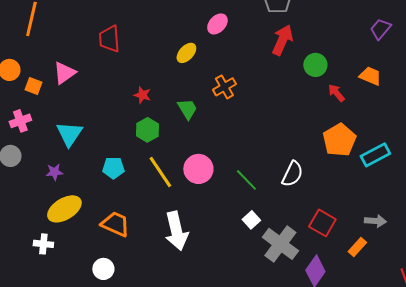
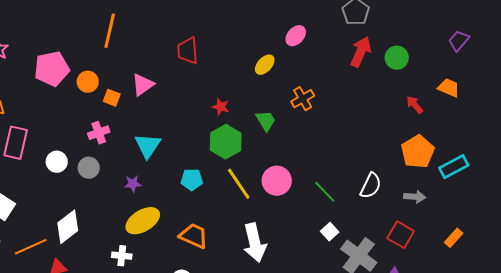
green circle: (315, 65) -> (397, 58), moved
green hexagon: (147, 130) -> (226, 142), size x1.4
gray arrow: (375, 221) -> (415, 197), moved
orange rectangle: (357, 247) -> (454, 238), moved

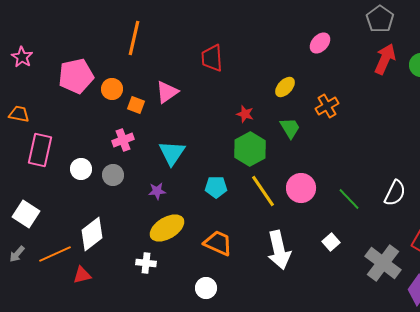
yellow ellipse: (265, 65) -> (285, 87), moved
white square: (330, 232) -> (331, 242), moved

